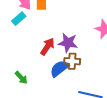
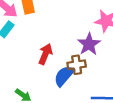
purple star: (68, 43) -> (89, 44), moved, turned -30

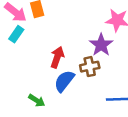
blue semicircle: (64, 76) -> (64, 81), moved

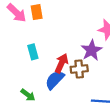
cyan rectangle: (16, 34) -> (33, 52), moved, turned -56
red arrow: (57, 57) -> (62, 63), moved

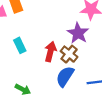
brown cross: (79, 69) -> (69, 54), turned -35
blue semicircle: (55, 80) -> (65, 76), moved

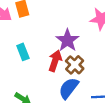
purple star: (78, 33) -> (67, 40), moved

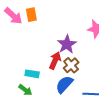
cyan rectangle: (23, 52) -> (32, 74), moved, turned -64

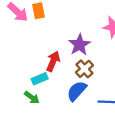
red arrow: (55, 60) -> (53, 61), moved
cyan rectangle: (32, 74) -> (40, 79), turned -32

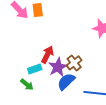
purple star: (79, 45) -> (58, 67), moved

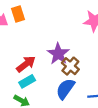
red arrow: (47, 55) -> (26, 64), moved, turned 36
purple star: (58, 67) -> (58, 54), moved

